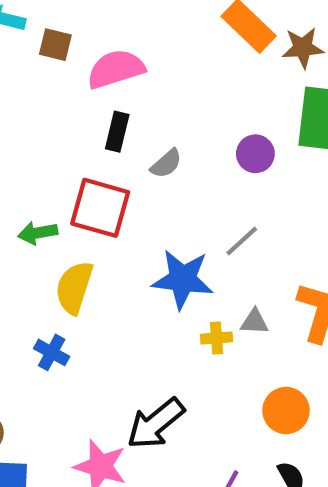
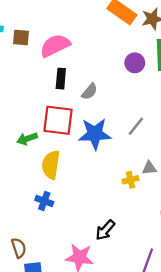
purple circle: (255, 154) -> (135, 63), moved
blue star: (183, 279) -> (95, 134), moved
black arrow: (156, 424) -> (105, 230), size x0.7

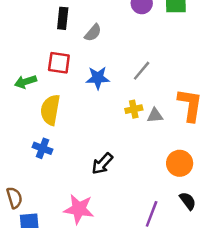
red square: (58, 120) -> (59, 63), size x0.7
blue star: (95, 134) -> (98, 78), size x0.7
yellow cross: (130, 180) -> (134, 109), moved
black arrow: (105, 230) -> (102, 164), moved

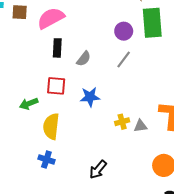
gray line: (142, 71) -> (124, 60), moved

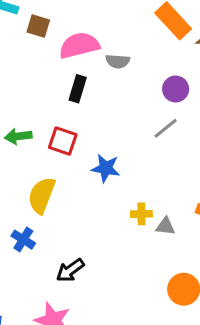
gray semicircle: (84, 59) -> (118, 61), moved, turned 42
green arrow: (29, 104) -> (18, 136), moved
black arrow: (98, 170) -> (70, 270), moved

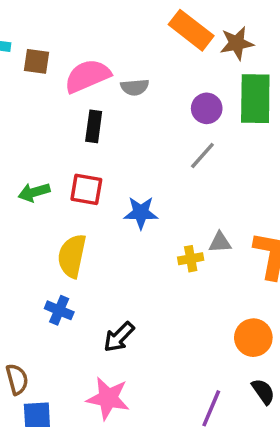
gray triangle: (165, 226) -> (220, 242), moved

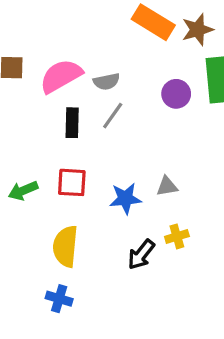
gray line: (202, 156) -> (113, 116), moved
gray triangle: (220, 242) -> (167, 186), moved
black arrow: (119, 337) -> (141, 254), moved

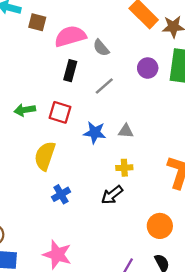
gray semicircle: (106, 82) -> (101, 48), turned 48
gray line: (113, 116) -> (104, 86), moved
black arrow: (141, 254) -> (112, 195), moved
blue cross: (59, 299) -> (61, 194), moved, turned 30

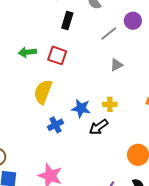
gray line: (104, 86) -> (109, 33), moved
gray triangle: (126, 131) -> (116, 65), moved, turned -32
blue star: (95, 133) -> (81, 108), moved

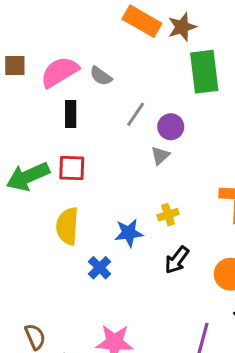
purple circle: (133, 21) -> (171, 127), moved
green arrow: (27, 52) -> (28, 177), size x1.6
black arrow: (99, 127) -> (177, 260), moved

